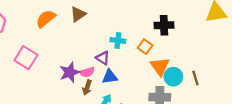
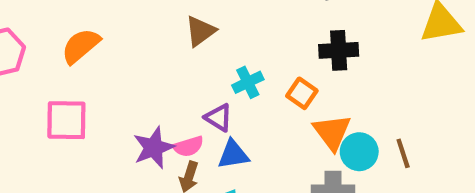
brown triangle: (78, 14) -> (200, 31), moved
orange semicircle: (46, 19) -> (81, 46), moved
cyan cross: (118, 40) -> (248, 82), turned -32
pink square: (26, 58) -> (66, 120), turned -30

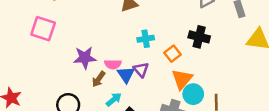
purple triangle: (219, 118) -> (141, 70), moved
pink semicircle: (188, 146) -> (113, 64), moved
blue triangle: (233, 154) -> (126, 75), turned 48

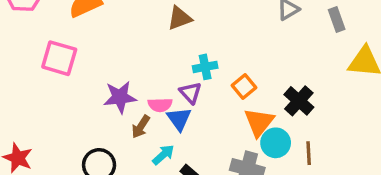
black cross: (199, 37) -> (299, 101), moved, turned 30
purple triangle: (141, 70) -> (190, 93), moved

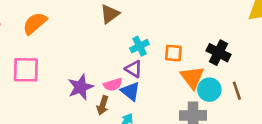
orange square: (244, 86) -> (173, 53), turned -30

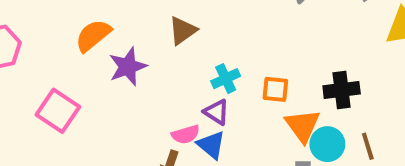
orange semicircle: (35, 23) -> (93, 35), moved
black cross: (218, 53) -> (342, 90), turned -35
pink square: (26, 70) -> (58, 111), turned 32
purple star: (81, 87) -> (128, 67), moved

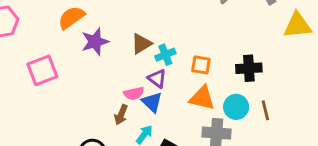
brown triangle: (183, 31) -> (141, 44), moved
pink square: (58, 111) -> (42, 70), turned 32
orange triangle: (303, 126) -> (202, 98), moved, turned -44

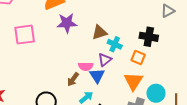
cyan cross: (165, 55) -> (115, 44), turned 32
black cross: (249, 68) -> (149, 37), moved
purple triangle: (157, 79) -> (105, 60), turned 32
orange triangle: (202, 98) -> (133, 81), turned 36

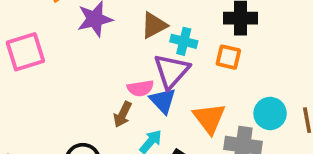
purple triangle: (105, 60) -> (171, 71), size x1.5
orange triangle: (133, 81) -> (209, 118), moved

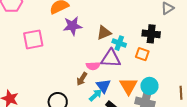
purple triangle: (171, 71) -> (111, 58), turned 45
blue triangle: (163, 101) -> (103, 86), moved
cyan circle: (270, 113) -> (149, 86), moved

